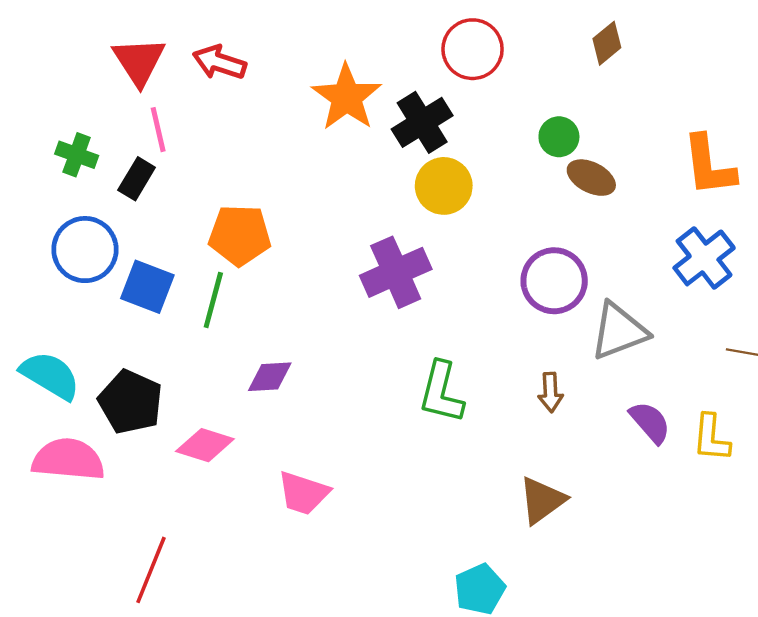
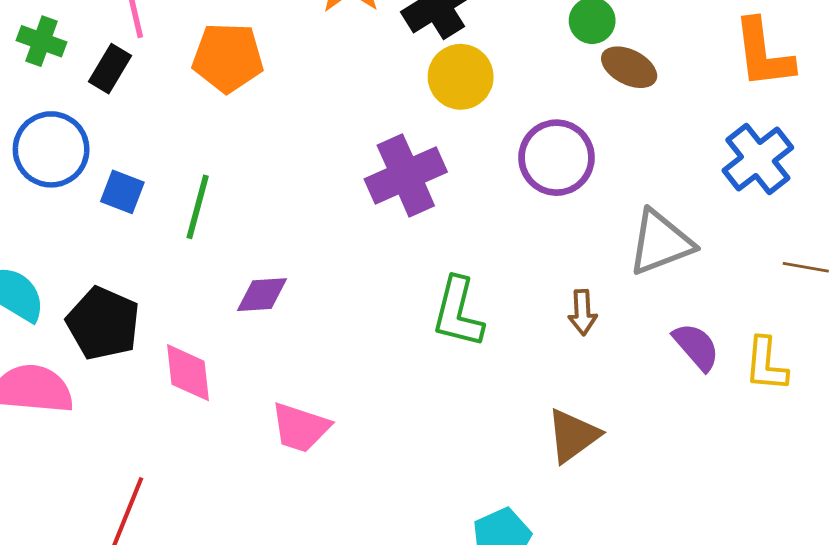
orange pentagon: (240, 235) -> (228, 58), moved
purple circle: (554, 281) -> (556, 158), moved
blue square: (147, 287) -> (122, 192), size x0.7
pink diamond: (205, 445) -> (188, 373), turned 66

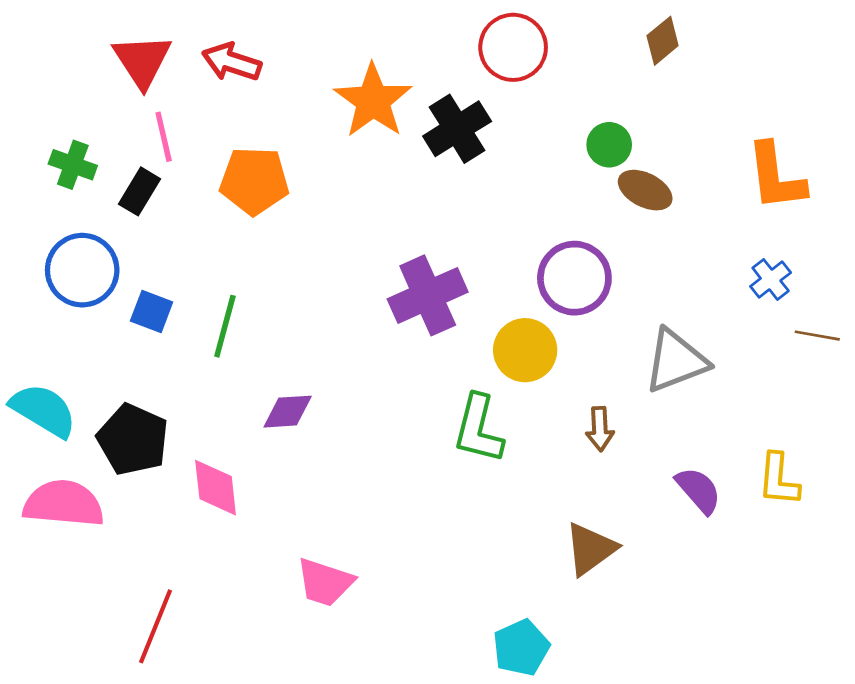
yellow circle: (461, 77) -> (525, 350), moved
blue cross: (758, 159) -> (771, 279), size x0.6
brown line: (806, 267) -> (817, 336), moved
purple semicircle: (696, 347) -> (699, 490), moved
pink trapezoid: (300, 427) -> (325, 582), moved

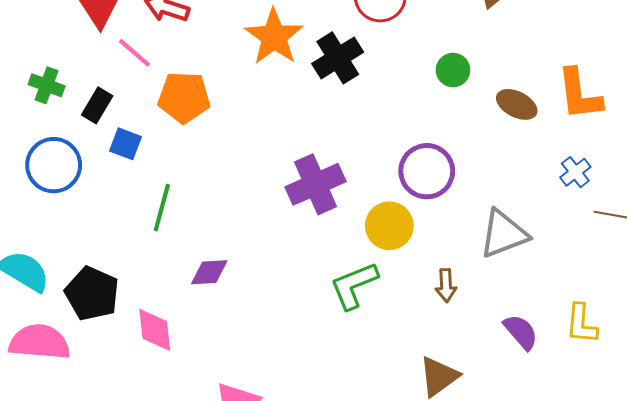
pink line: (164, 137) -> (135, 53), moved, turned -36
brown ellipse: (645, 190) -> (517, 104), moved
blue square: (152, 311) -> (125, 144), moved
green L-shape: (478, 429) -> (354, 285), turned 54

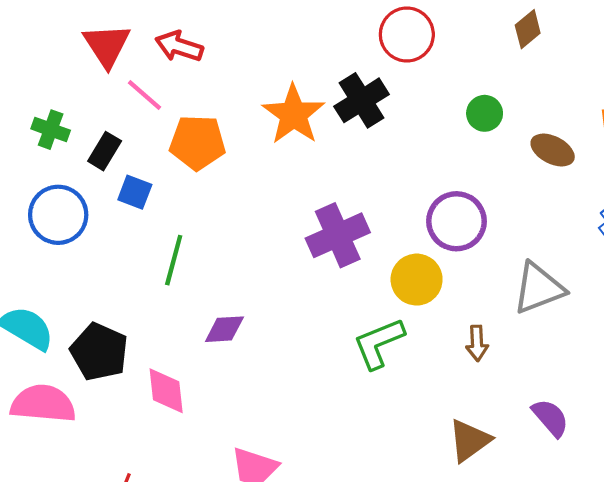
orange star: (274, 37) -> (294, 114), moved
purple semicircle: (521, 332) -> (550, 418), moved

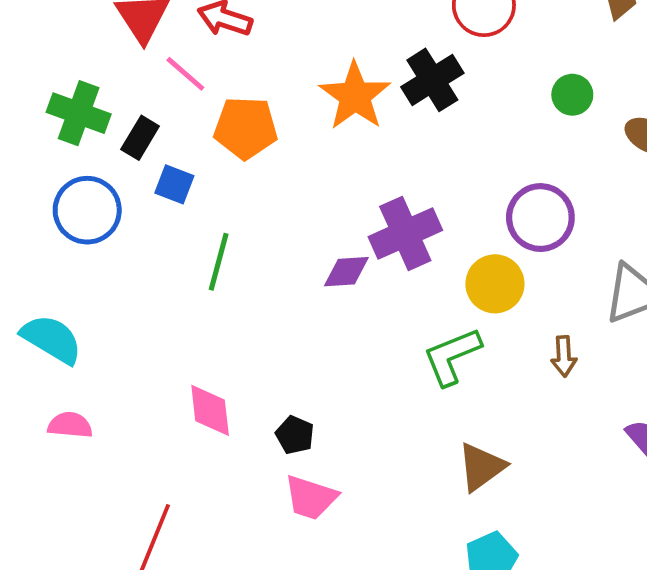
green cross: (51, 130) -> (79, 113), size x1.4
purple diamond: (224, 329) -> (346, 272), moved
black pentagon: (99, 352) -> (295, 435), moved, size x0.6
pink semicircle: (43, 404) -> (70, 425), size x0.6
brown triangle: (469, 440) -> (481, 467), moved

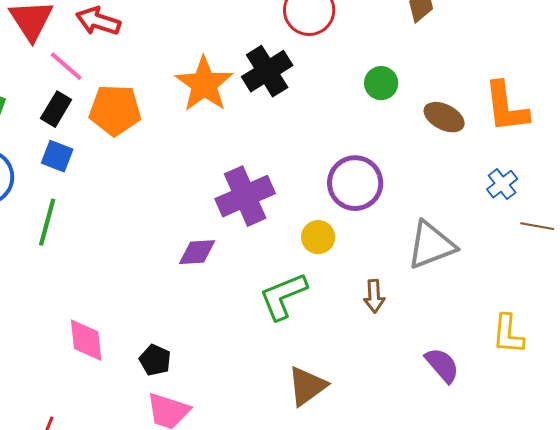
black rectangle: (140, 138) -> (56, 109), moved
green line: (219, 262) -> (47, 222), moved
purple diamond: (346, 272) -> (197, 252), moved
yellow circle: (495, 284) -> (318, 237), size x0.7

